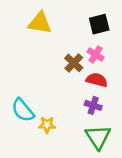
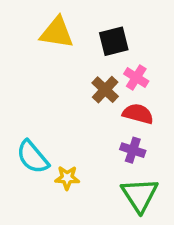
black square: (99, 24) -> (114, 41), moved

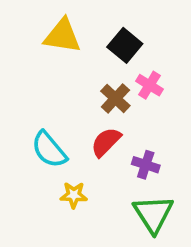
black square: (114, 41) -> (125, 45), turned -36
red semicircle: (138, 114) -> (106, 142), moved, turned -60
cyan semicircle: (33, 157) -> (49, 150), moved

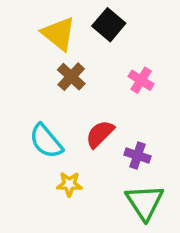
yellow triangle: (62, 36) -> (59, 34), turned 30
black square: (125, 45) -> (109, 25), moved
brown cross: (115, 98) -> (71, 77), moved

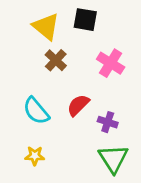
black square: (109, 25) -> (85, 20), turned -30
pink cross: (141, 80) -> (111, 63), size x1.4
yellow star: (69, 184) -> (35, 156), moved

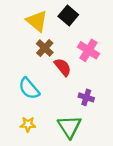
black square: (85, 20) -> (68, 15), turned 30
red semicircle: (78, 105) -> (63, 67), moved, turned 96
green triangle: (113, 159) -> (69, 127), moved

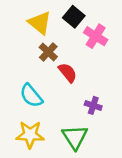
pink cross: (88, 50) -> (96, 36), moved
yellow star: (28, 124) -> (30, 135), size x1.6

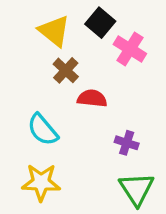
red semicircle: (68, 73) -> (92, 98), turned -45
green triangle: (75, 137) -> (137, 189), moved

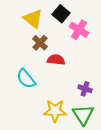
purple cross: (127, 143) -> (85, 89), moved
yellow star: (41, 182) -> (55, 111), moved

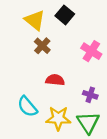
pink cross: (79, 30) -> (91, 51), moved
red semicircle: (56, 60) -> (55, 80), moved
cyan semicircle: (26, 79) -> (27, 107), moved

